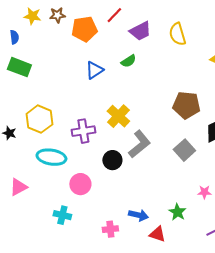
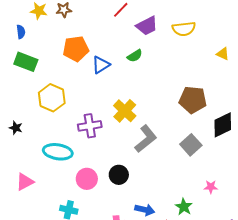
orange pentagon: (84, 29) -> (76, 49), moved
yellow semicircle: (177, 34) -> (184, 29), turned -80
yellow hexagon: (39, 119) -> (52, 98), moved
black circle: (112, 160) -> (119, 175), moved

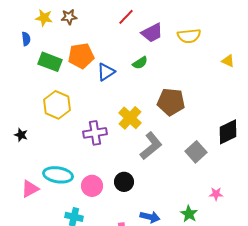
green rectangle: (26, 62) -> (50, 62), moved
brown pentagon: (193, 100) -> (171, 102), moved
cyan ellipse: (58, 152) -> (58, 175), moved

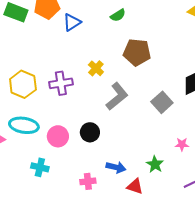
green semicircle: (140, 63) -> (118, 15), moved
yellow hexagon: (57, 105) -> (23, 84), moved
yellow cross: (130, 118) -> (96, 68), size x0.7

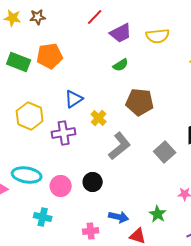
blue triangle: (72, 22) -> (74, 99), moved
yellow hexagon: (23, 84) -> (30, 116), moved

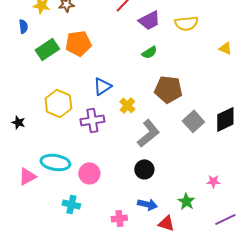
green rectangle: (19, 62) -> (47, 49), turned -55
gray square: (165, 152) -> (193, 121), moved
black circle: (93, 182) -> (144, 169), moved

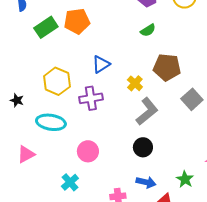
yellow cross: (127, 105) -> (135, 83), moved
cyan ellipse: (55, 162) -> (51, 122), moved
cyan cross: (71, 204) -> (70, 182), turned 36

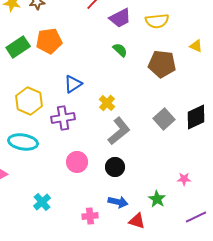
green semicircle: (148, 30) -> (120, 50), turned -105
brown pentagon: (167, 67) -> (162, 64), moved
pink circle: (88, 151) -> (77, 162), moved

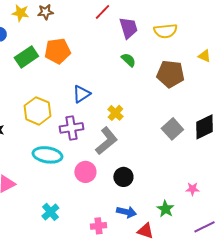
purple trapezoid: (120, 18) -> (128, 28), turned -80
gray L-shape: (119, 131) -> (106, 141), moved
cyan ellipse: (23, 142) -> (47, 155), moved

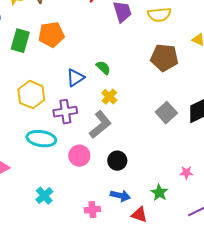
green rectangle: (26, 57) -> (20, 41), turned -40
green semicircle: (128, 60) -> (103, 68), moved

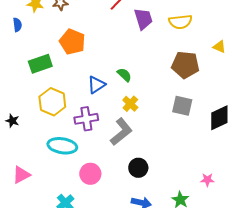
orange pentagon: (51, 35) -> (72, 42), turned 30
green rectangle: (20, 41) -> (40, 64), moved, turned 55
gray square: (166, 113) -> (182, 106), moved, turned -35
pink circle: (79, 156) -> (90, 174), moved

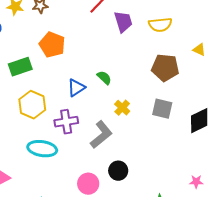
yellow cross: (130, 104) -> (122, 108), moved
pink circle: (90, 174) -> (88, 184), moved
pink star: (207, 180) -> (196, 182), moved

